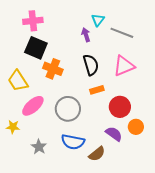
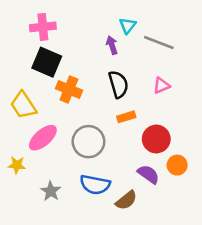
pink triangle: (124, 66) -> (161, 86), size x0.6

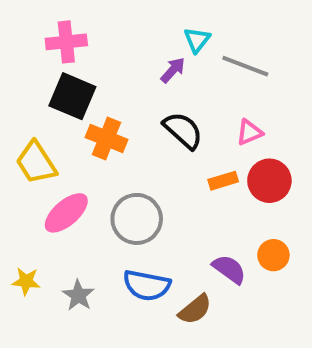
purple arrow: (112, 45) -> (173, 70), turned 60
black semicircle: (118, 84) -> (183, 130), turned -32
orange rectangle: (126, 117) -> (223, 181), moved
red circle: (156, 139) -> (269, 181), moved
yellow star: (17, 165) -> (26, 281), moved

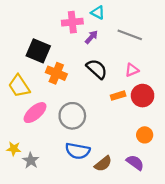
cyan triangle: (197, 40) -> (98, 13), moved, turned -40
pink cross: (66, 42) -> (72, 22), moved
purple semicircle: (229, 269) -> (135, 163), moved
gray star: (78, 295) -> (31, 160), moved

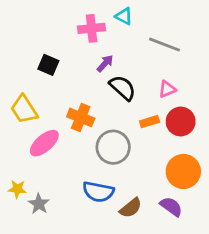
purple arrow: (91, 37) -> (105, 63), moved
black square: (38, 51) -> (48, 65), size x0.7
orange cross: (56, 73) -> (81, 117), moved
gray circle: (72, 116) -> (113, 147), moved
orange circle: (145, 135) -> (183, 171), size x1.6

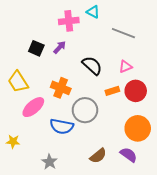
purple arrow: (105, 63) -> (60, 47), moved
blue semicircle: (98, 192) -> (62, 126), moved
gray star: (39, 204) -> (50, 162), moved

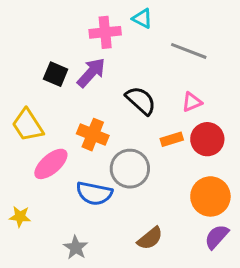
purple arrow: (60, 47) -> (91, 73), size x1.5
purple semicircle: (129, 155) -> (217, 237), moved, turned -84

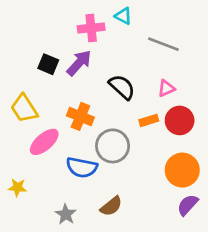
brown semicircle: (150, 238) -> (111, 206), moved

